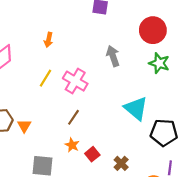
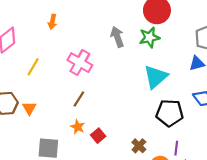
green star: (159, 63) -> (149, 37), moved, turned -30
yellow line: (46, 78) -> (33, 67), moved
cyan triangle: (136, 108) -> (156, 77), moved, turned 40
brown cross: (121, 163) -> (139, 146), moved

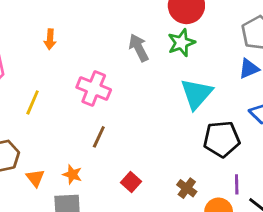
orange triangle: (29, 108) -> (35, 178), moved
orange star: (78, 127) -> (72, 174), moved

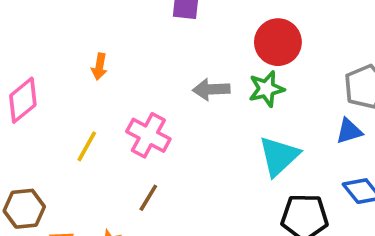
gray arrow: (139, 48) -> (211, 89), turned -72
yellow line: (33, 102) -> (87, 146), moved

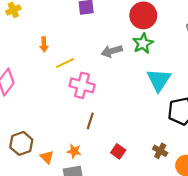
orange arrow: (99, 67) -> (44, 44), moved
yellow line: (87, 146) -> (65, 63), moved, turned 48

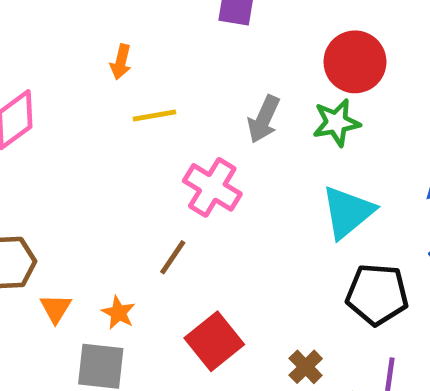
gray arrow: (112, 51) -> (264, 119), turned -66
pink cross: (82, 85) -> (212, 187), moved
red square: (118, 151) -> (214, 341), size x1.6

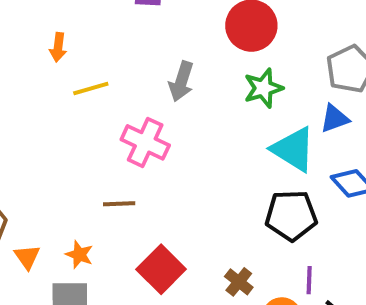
green star: (336, 123) -> (263, 88), moved
cyan triangle: (348, 212) -> (293, 149), moved, turned -42
brown line: (173, 257) -> (119, 204), turned 60

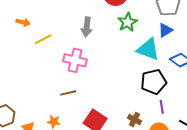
orange arrow: (58, 47) -> (23, 22), turned -72
purple line: (309, 280) -> (162, 107), moved

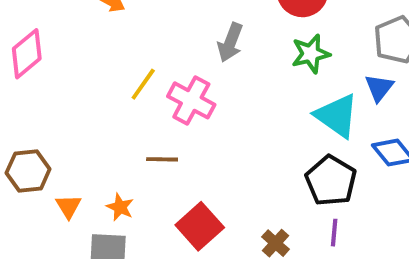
blue triangle: (165, 30) -> (379, 88), turned -35
yellow line: (43, 39) -> (143, 84), moved, turned -42
black pentagon: (154, 82) -> (331, 181), turned 30

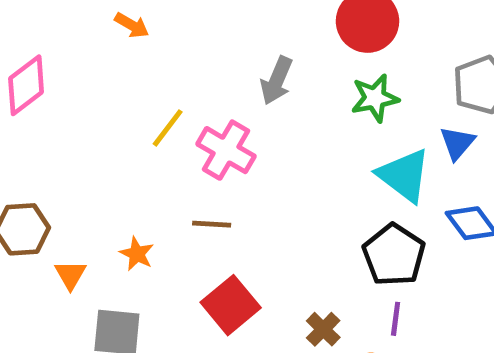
brown line: (162, 159) -> (212, 224), moved
orange star: (120, 207) -> (137, 254), moved

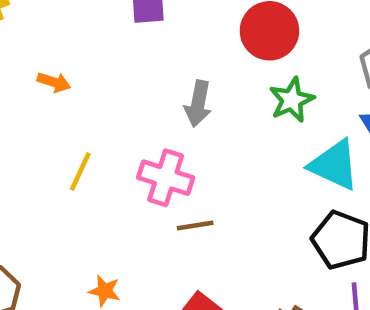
yellow line: (168, 128) -> (80, 172), moved
brown line: (212, 224) -> (195, 225), moved

